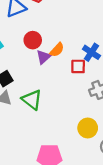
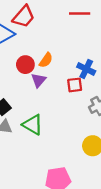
orange semicircle: (57, 50) -> (46, 60), moved

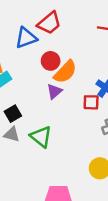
orange semicircle: (46, 60) -> (65, 72), size x1.5
red circle: (25, 65) -> (51, 61), moved

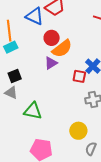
blue triangle: (26, 38) -> (34, 16), turned 36
green triangle: (41, 137) -> (33, 111), moved, turned -36

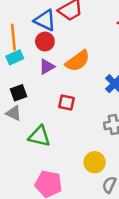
red circle: (52, 38) -> (45, 41), moved
purple triangle: (51, 63) -> (47, 67), moved
red square: (79, 76) -> (67, 103), moved

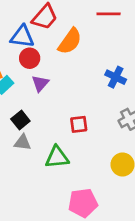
orange semicircle: (78, 61) -> (70, 41), moved
red square: (67, 103) -> (79, 124), moved

